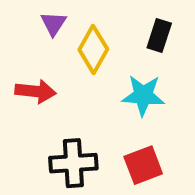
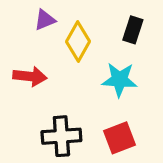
purple triangle: (53, 24) -> (45, 20), turned 35

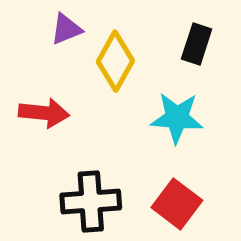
red square: (120, 138) -> (177, 204), turned -32

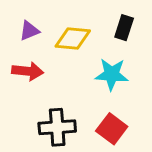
purple triangle: (66, 29) -> (29, 31), moved
yellow diamond: (115, 61) -> (73, 39), turned 66

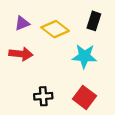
yellow diamond: (73, 39) -> (55, 29), turned 32
black cross: (57, 127) -> (43, 96), size x0.7

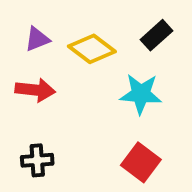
black rectangle: (94, 21) -> (156, 35), turned 30
black cross: (43, 96) -> (37, 160), moved

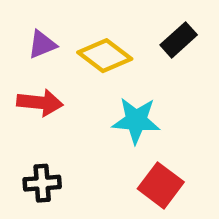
cyan star: (141, 94) -> (136, 120), moved

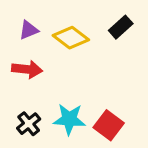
cyan star: (136, 120) -> (69, 119), moved
black cross: (42, 183) -> (29, 124), turned -35

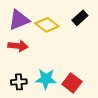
purple triangle: (29, 30) -> (19, 20), size x1.6
black cross: (29, 124) -> (19, 82), turned 35

